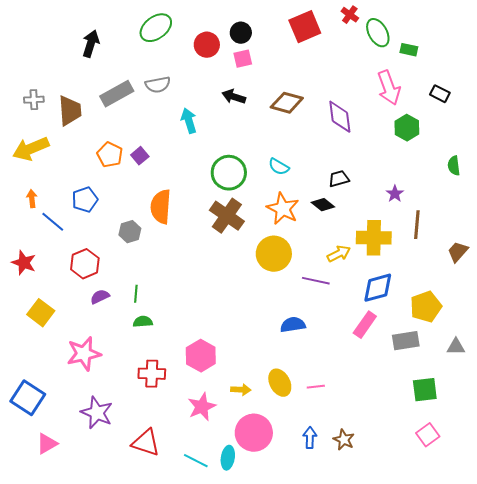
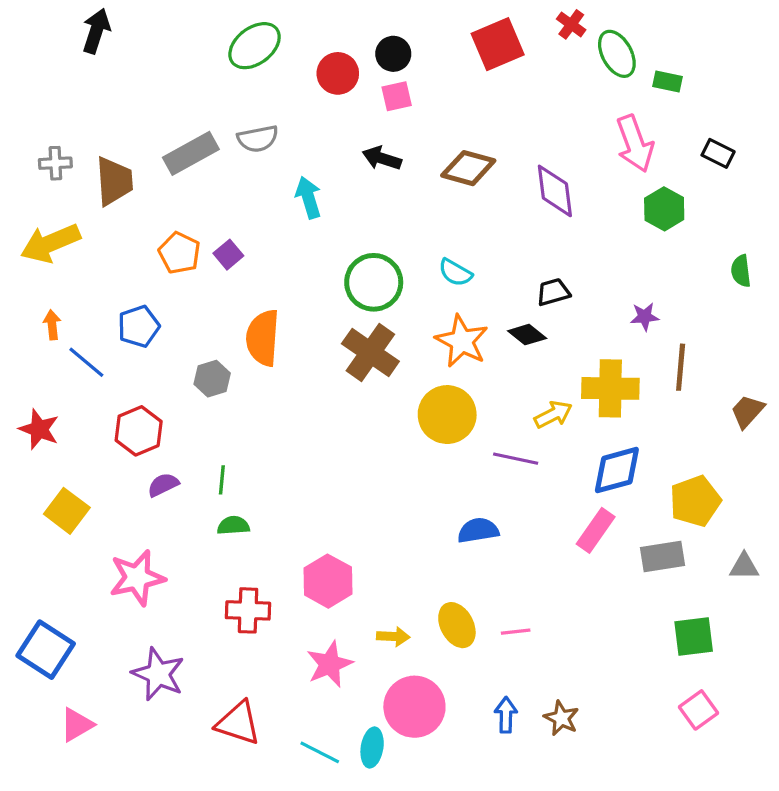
black arrow: (91, 44) -> (96, 31), moved
purple star: (395, 194) -> (645, 317), turned 30

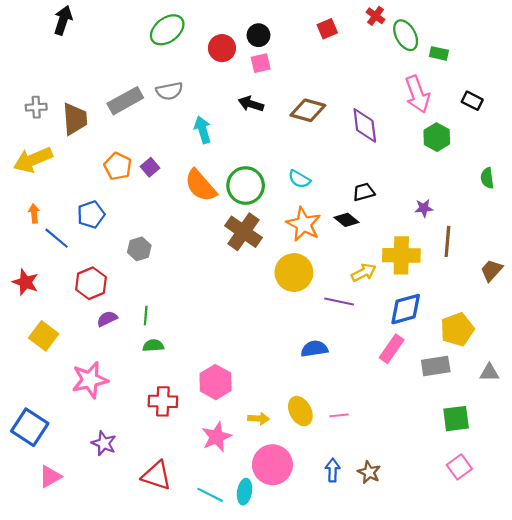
red square: (498, 44) -> (327, 29), size x0.6
orange semicircle: (263, 338) -> (200, 186), moved, turned -45
purple star: (158, 674) -> (104, 443), size x0.7

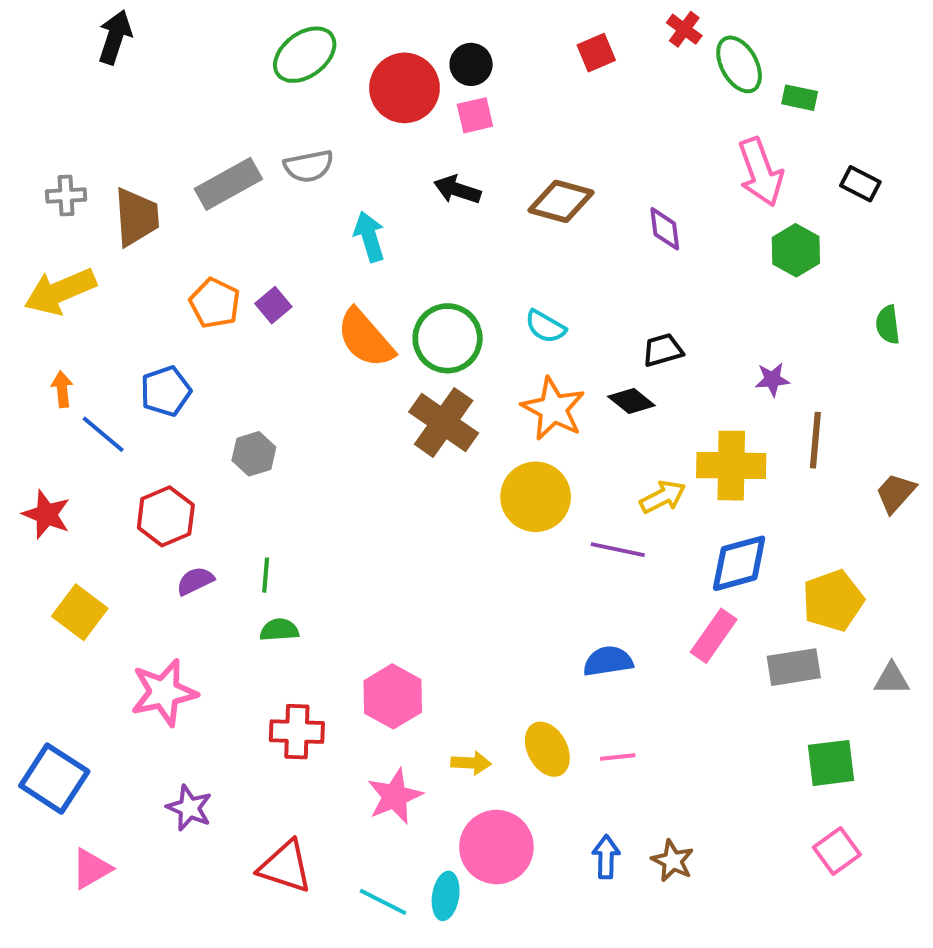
red circle: (222, 48) -> (404, 88), size x1.4
purple diamond: (365, 125) -> (665, 229), size x0.7
blue semicircle: (314, 349) -> (608, 661), moved

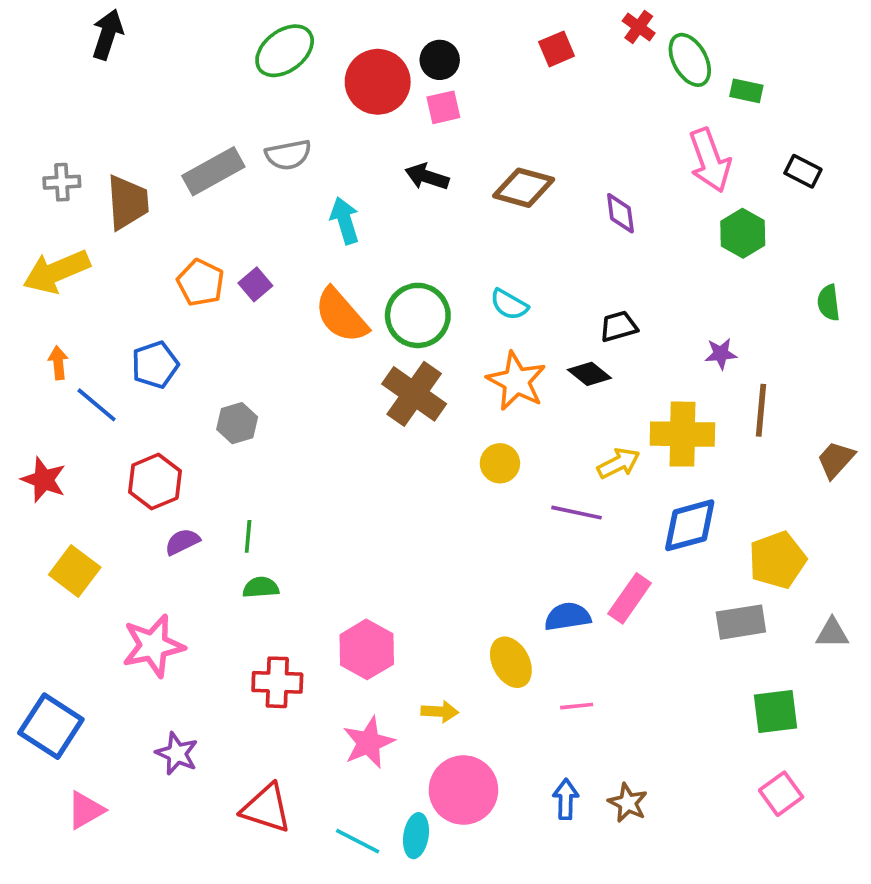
yellow circle: (536, 497) -> (500, 463), size x0.6
pink rectangle: (714, 636) -> (630, 598), moved
yellow ellipse: (547, 749) -> (511, 662), moved

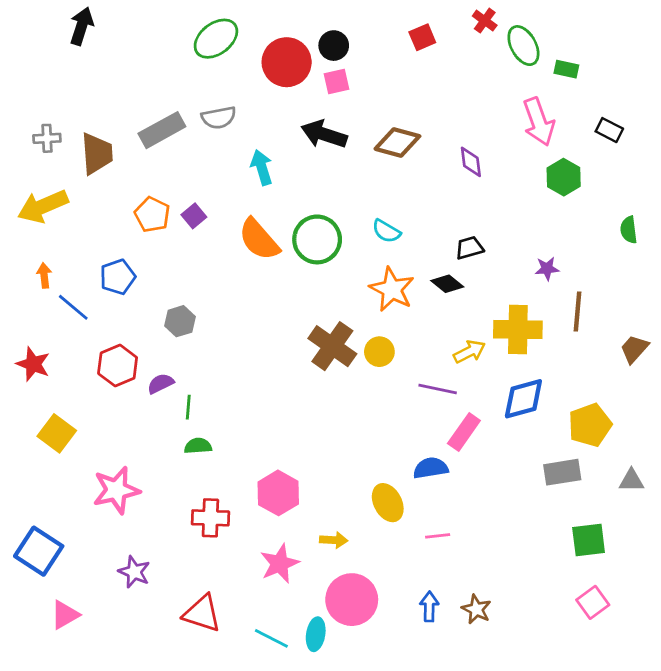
black arrow: (427, 177) -> (324, 134), size x1.4
brown cross: (414, 394) -> (332, 346), moved
purple semicircle: (182, 542) -> (161, 384), moved
pink rectangle: (630, 598) -> (464, 432), moved

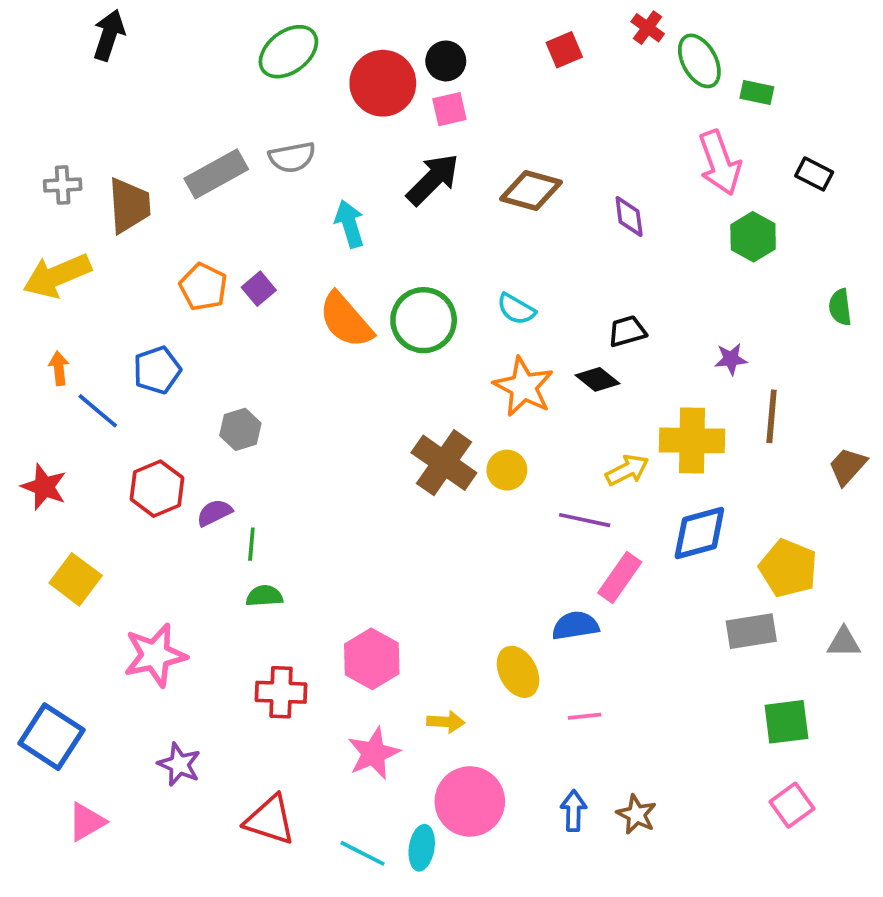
black arrow: (324, 134) -> (433, 179), turned 117
yellow pentagon: (590, 425) -> (788, 568), turned -30

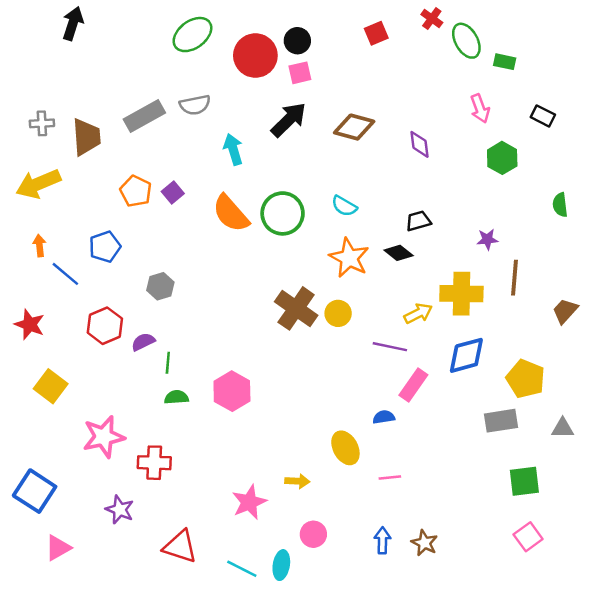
pink arrow: (720, 163) -> (480, 109), size x0.7
blue semicircle: (575, 626) -> (384, 417), size x0.7
pink hexagon: (372, 659) -> (232, 391), moved
red cross: (281, 692) -> (154, 463), moved
pink circle: (470, 801) -> (313, 534), size x0.6

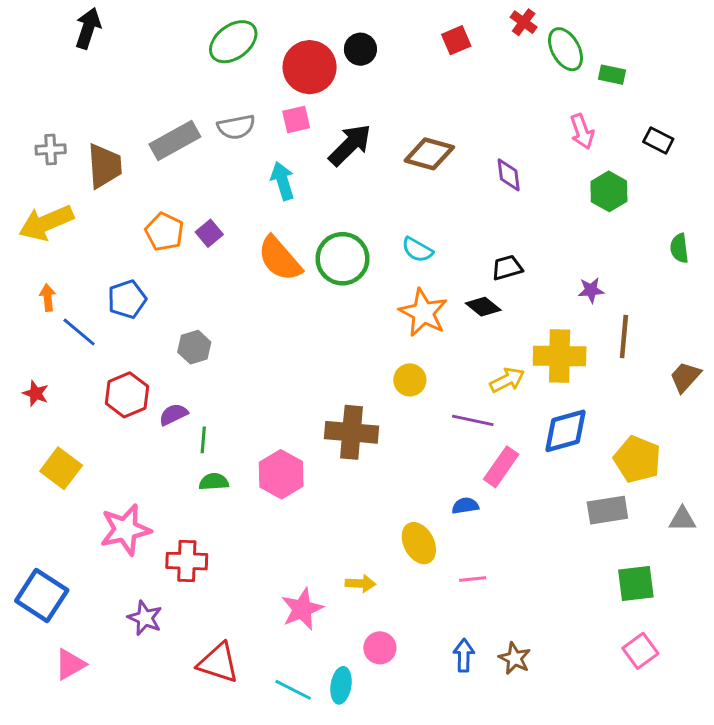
pink square: (300, 73) -> (296, 120), moved
brown cross: (296, 308) -> (351, 432), moved, turned -30
red star: (30, 324) -> (36, 393), size x0.7

